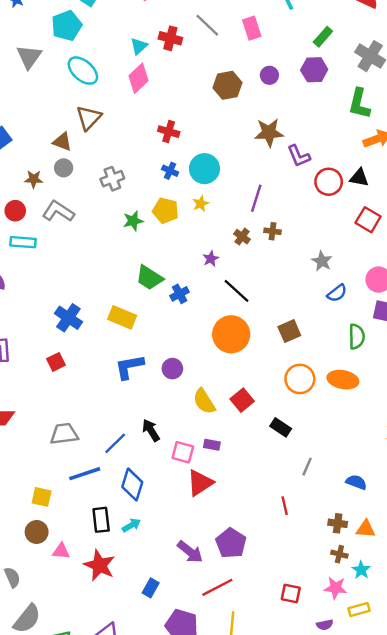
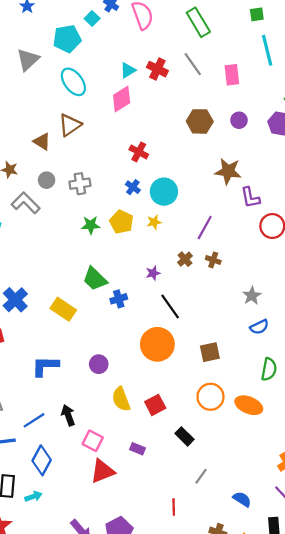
gray circle: (64, 168) -> (47, 180), moved
blue L-shape: (129, 367) -> (45, 366), moved
purple rectangle: (212, 445) -> (138, 449), moved

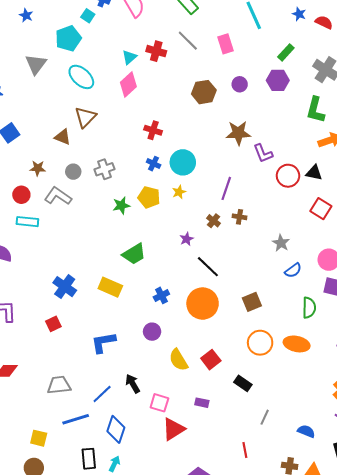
green trapezoid: (95, 279) -> (134, 254), turned -65
blue cross: (119, 299) -> (161, 295), moved
cyan arrow: (33, 496) -> (114, 464), turned -35

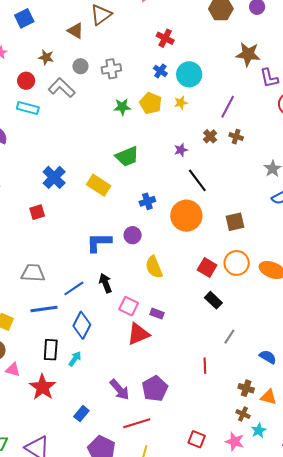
blue L-shape: (103, 342) -> (99, 242), moved
red square: (211, 360) -> (207, 268), moved, turned -30
purple rectangle: (202, 403) -> (157, 314), moved

